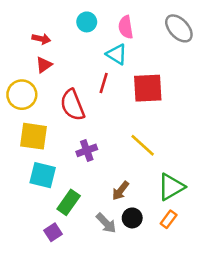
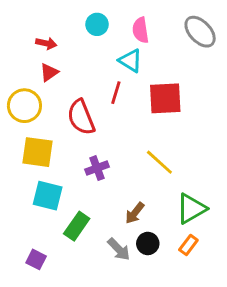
purple square: (53, 232) -> (36, 259), moved, turned -30

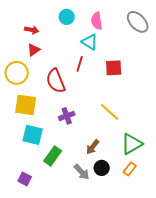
red square: (165, 98) -> (114, 68), size x0.7

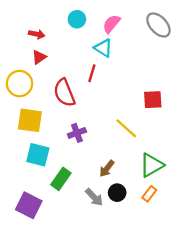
pink semicircle: (97, 21) -> (111, 24), turned 48
red square: (114, 68) -> (153, 100), moved
purple square: (25, 179) -> (29, 205), size x1.6

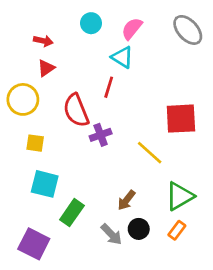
red square: (153, 100) -> (181, 119), size x1.4
yellow square: (30, 120) -> (35, 143), size x0.6
purple cross: (77, 133) -> (101, 135), moved

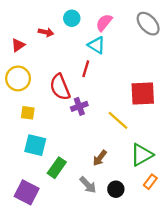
red arrow: (43, 41) -> (46, 32), moved
red triangle: (46, 68) -> (18, 45), moved
black circle: (139, 229) -> (116, 189), moved
orange rectangle: (177, 230) -> (150, 182), moved

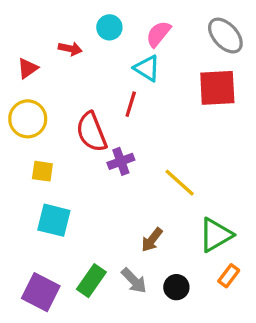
red square: (143, 94) -> (217, 88), moved
green rectangle: (57, 168) -> (91, 281), moved

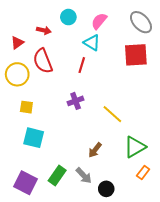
red semicircle: (91, 132) -> (43, 61), moved
black circle: (176, 287) -> (106, 189), moved

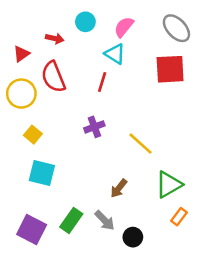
yellow square: (26, 107) -> (33, 135), turned 32

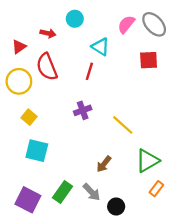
pink semicircle: (124, 27) -> (126, 24), moved
red square: (170, 69) -> (149, 60), size x0.7

